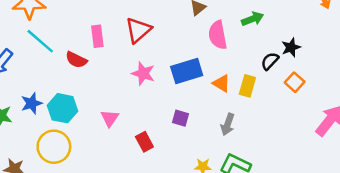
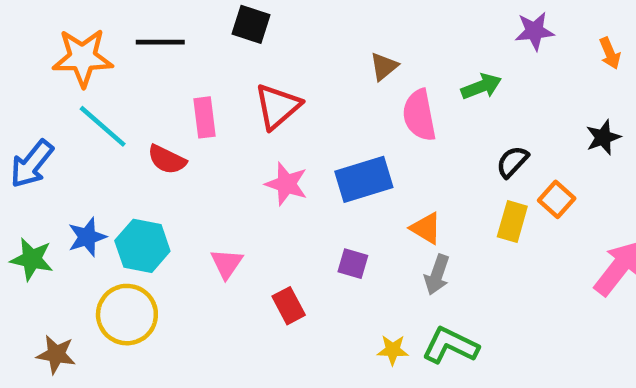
black star: (291, 47) -> (603, 137), moved
orange triangle: (221, 83) -> (426, 228), moved
yellow rectangle: (247, 86) -> (512, 222), moved

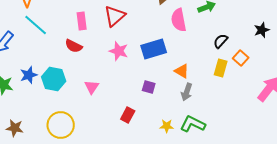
red semicircle: (167, 160) -> (74, 46), moved
red rectangle: (289, 306) -> (128, 115), moved, turned 56
yellow circle: (127, 315) -> (61, 125), moved

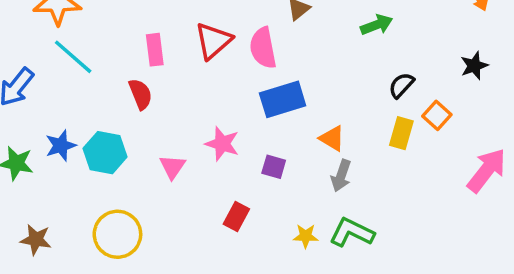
pink semicircle: (179, 20) -> (263, 48), moved
red semicircle: (74, 46) -> (141, 94), turned -138
pink star: (119, 51) -> (222, 144), moved

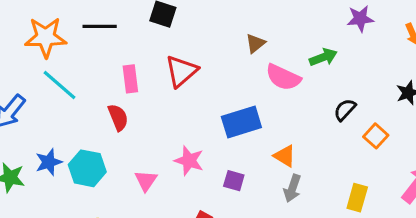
pink semicircle: (263, 48) -> (283, 77), moved, turned -54
yellow rectangle: (401, 133) -> (357, 198), moved

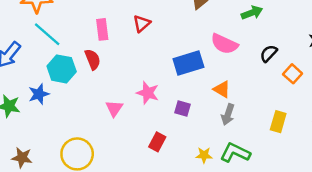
red triangle: (181, 71) -> (142, 23), size x0.7
pink semicircle: (283, 77) -> (224, 44), moved
cyan hexagon: (87, 168) -> (62, 69), moved

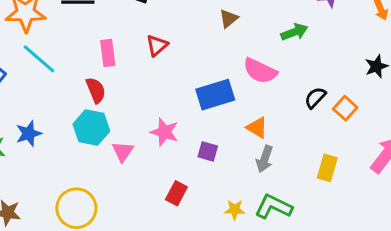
black semicircle: (269, 53) -> (315, 98), moved
cyan hexagon: (62, 69) -> (91, 128), moved

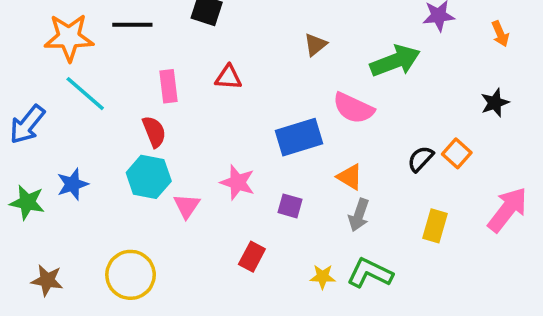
green arrow: (294, 32) -> (395, 61), size x1.5
red triangle: (157, 45) -> (228, 77), turned 45
black semicircle: (315, 98) -> (421, 159), moved

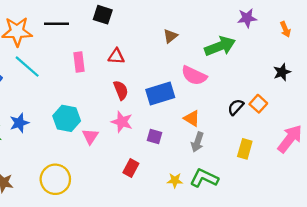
red semicircle: (154, 132) -> (121, 90), moved

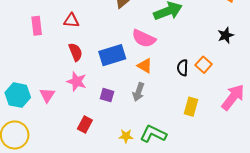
black semicircle: (236, 107) -> (183, 68), turned -42
cyan hexagon: (67, 118) -> (18, 95), moved
orange triangle: (192, 118) -> (145, 66), moved
gray arrow: (197, 142) -> (139, 92), moved

